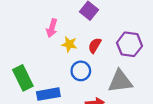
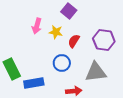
yellow star: (69, 44) -> (56, 32), moved

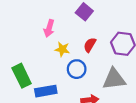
yellow star: (56, 32) -> (62, 49), moved

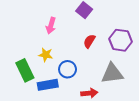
yellow star: (62, 49) -> (46, 55), moved
blue circle: (77, 69) -> (68, 69), moved

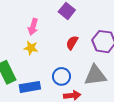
yellow star: (46, 55) -> (31, 48), moved
blue circle: (68, 69) -> (62, 76), moved

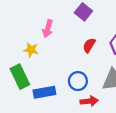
yellow star: (31, 48) -> (31, 50), moved

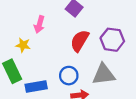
red semicircle: (89, 45) -> (80, 41), size x1.5

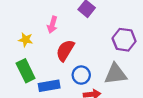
red semicircle: (80, 41) -> (65, 50), moved
yellow star: (23, 45) -> (26, 40), moved

